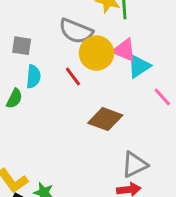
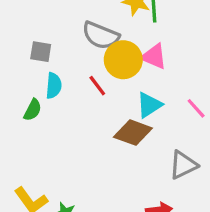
cyan triangle: (139, 66) -> (149, 105), moved
gray triangle: (135, 165) -> (183, 165), moved

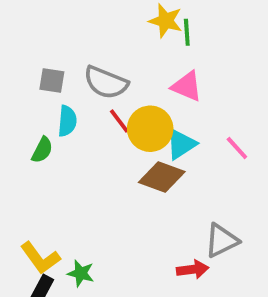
gray semicircle: (101, 35) -> (106, 82), moved
yellow circle: (123, 60) -> (150, 129), moved
gray triangle: (183, 165) -> (222, 241), moved

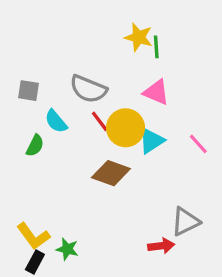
gray square: (52, 81) -> (28, 91), moved
cyan semicircle: (67, 121) -> (56, 121), turned 135
brown diamond: (162, 177) -> (111, 173), moved

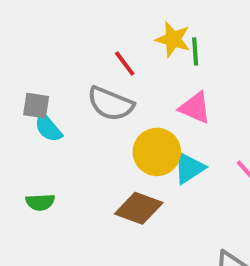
cyan semicircle: (56, 121) -> (48, 128), moved
red line: (100, 121) -> (125, 63), moved
green semicircle: (35, 146) -> (40, 202), moved, turned 60

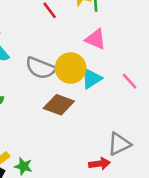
gray semicircle: (111, 104) -> (40, 68), moved

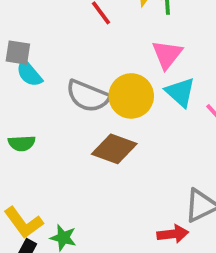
pink triangle: (96, 39) -> (167, 54), turned 45
cyan triangle: (92, 79) -> (180, 92), moved, turned -45

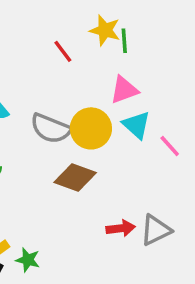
pink triangle: (167, 54) -> (124, 90), turned 32
red arrow: (173, 234) -> (121, 228), moved

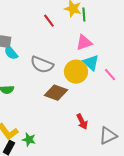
yellow circle: (91, 128) -> (76, 72), moved
red arrow: (121, 228) -> (82, 122), turned 70
gray triangle: (156, 230) -> (108, 136), moved

